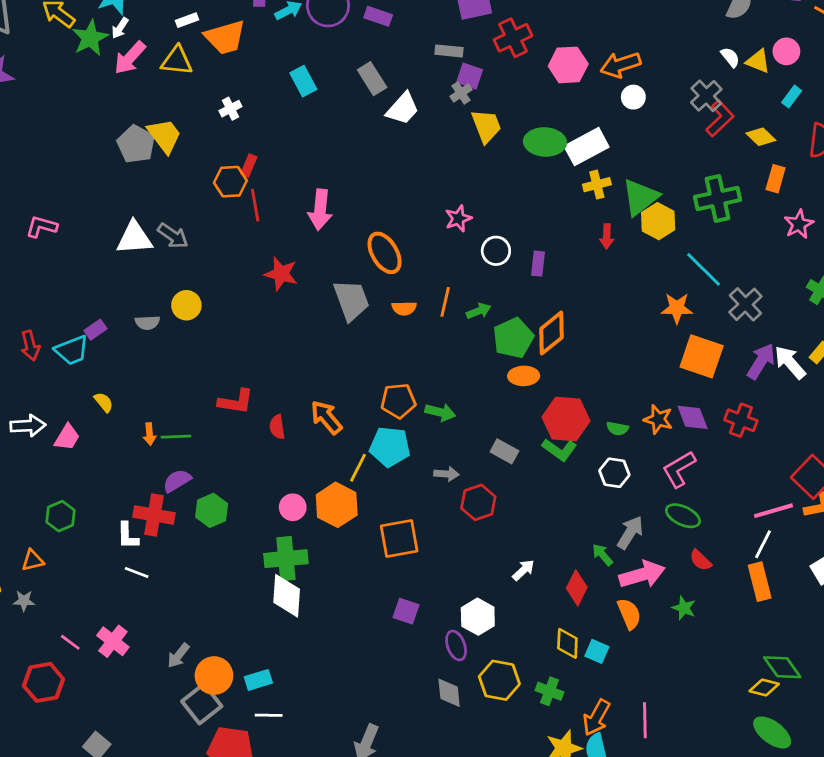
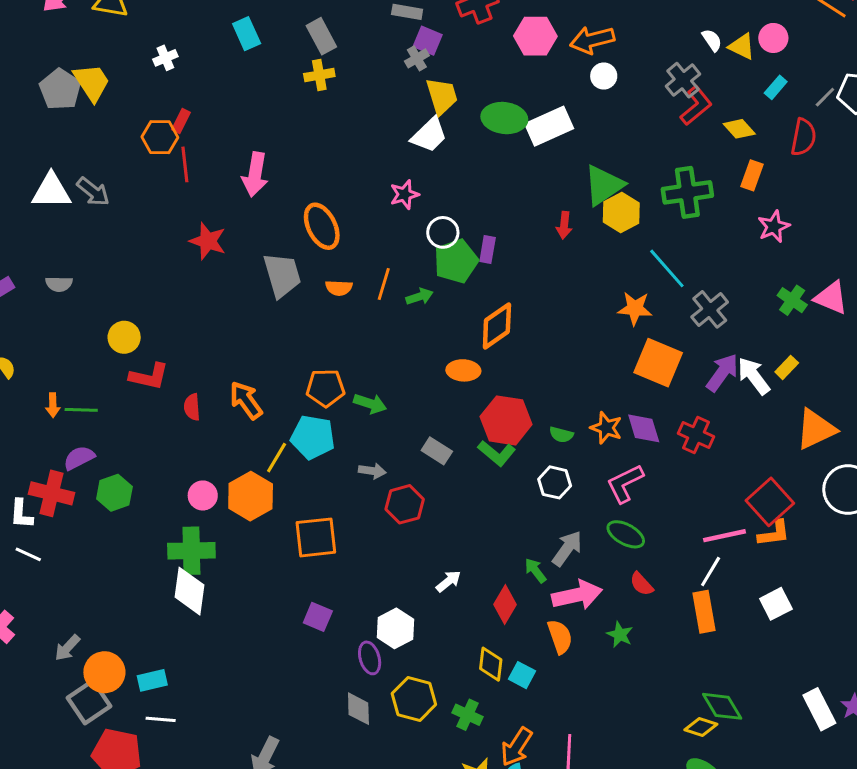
white trapezoid: (403, 109) -> (429, 135), moved
yellow cross: (597, 185) -> (319, 75), moved
yellow circle: (186, 305) -> (124, 337), moved
green pentagon: (513, 338) -> (456, 261), moved

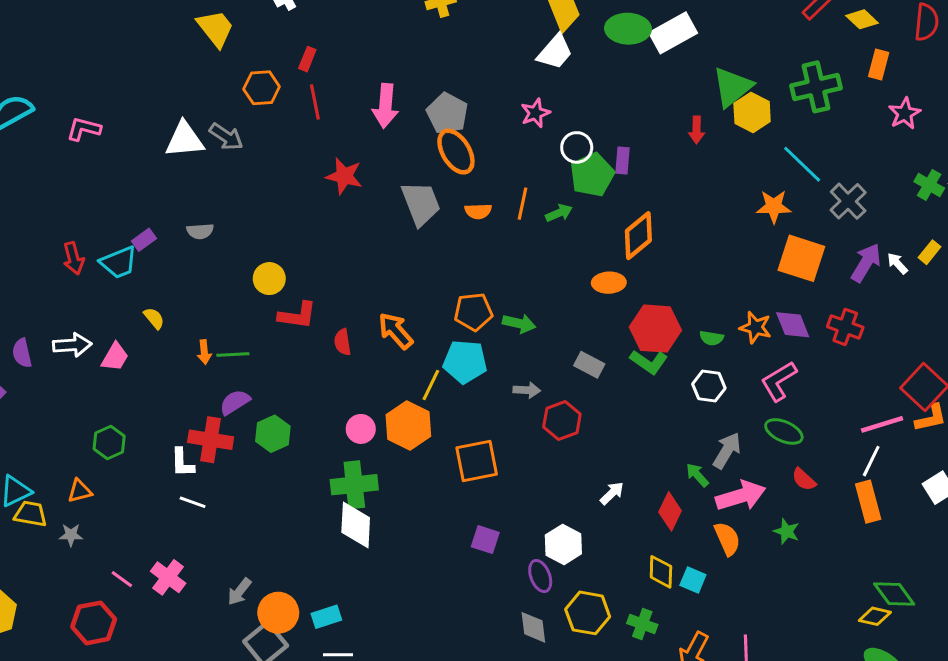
gray pentagon: (60, 89) -> (447, 113), moved
orange hexagon: (160, 137) -> (262, 88), moved
white arrow: (754, 376) -> (897, 263), size x0.6

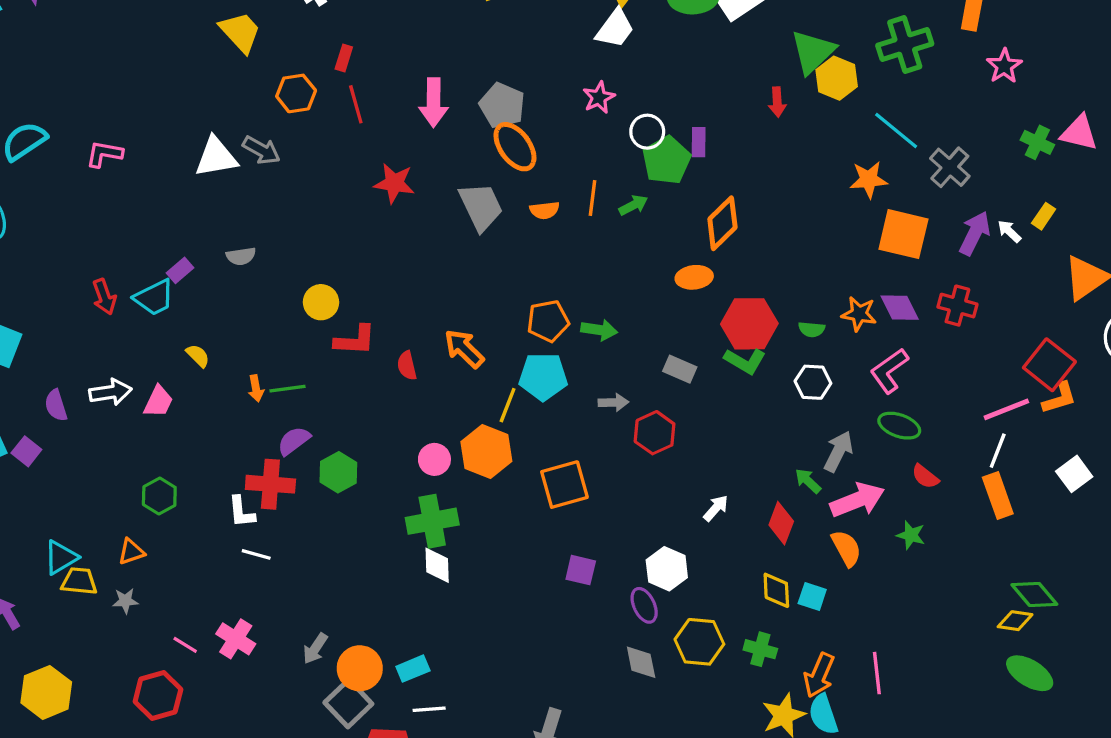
white diamond: (356, 525) -> (437, 565), size x0.7

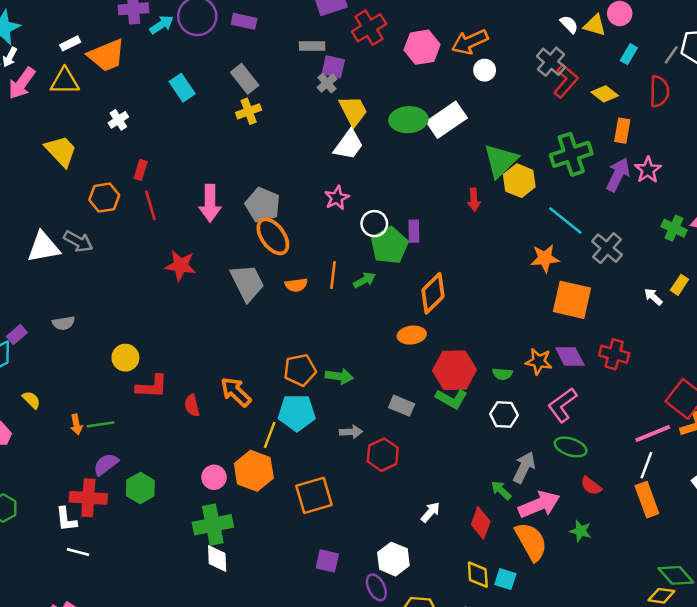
purple arrow: (975, 233) -> (618, 175), moved
orange semicircle: (846, 548) -> (531, 542), size x1.4

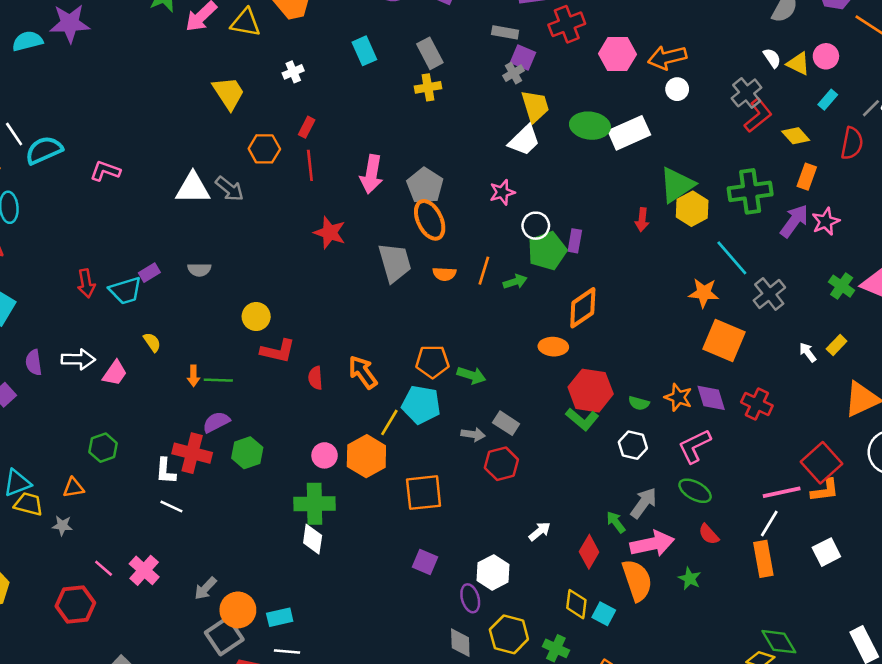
gray rectangle: (402, 406) -> (506, 423), moved

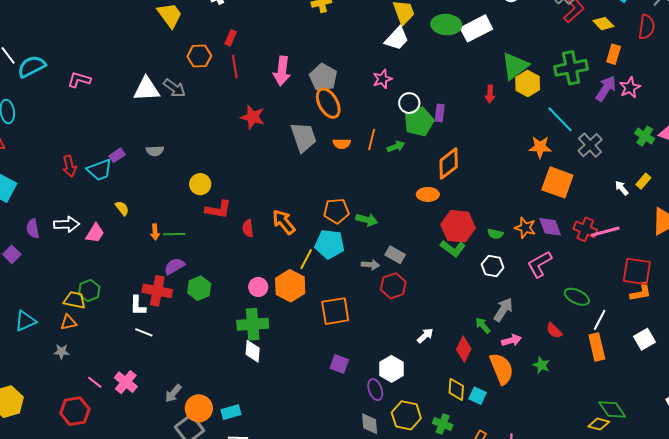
red square: (821, 463) -> (637, 271), turned -36
green ellipse: (695, 491) -> (577, 297), moved
pink line: (782, 492) -> (605, 232), moved
yellow trapezoid: (29, 504) -> (75, 300), moved
pink arrow: (652, 544) -> (511, 340), size x0.6

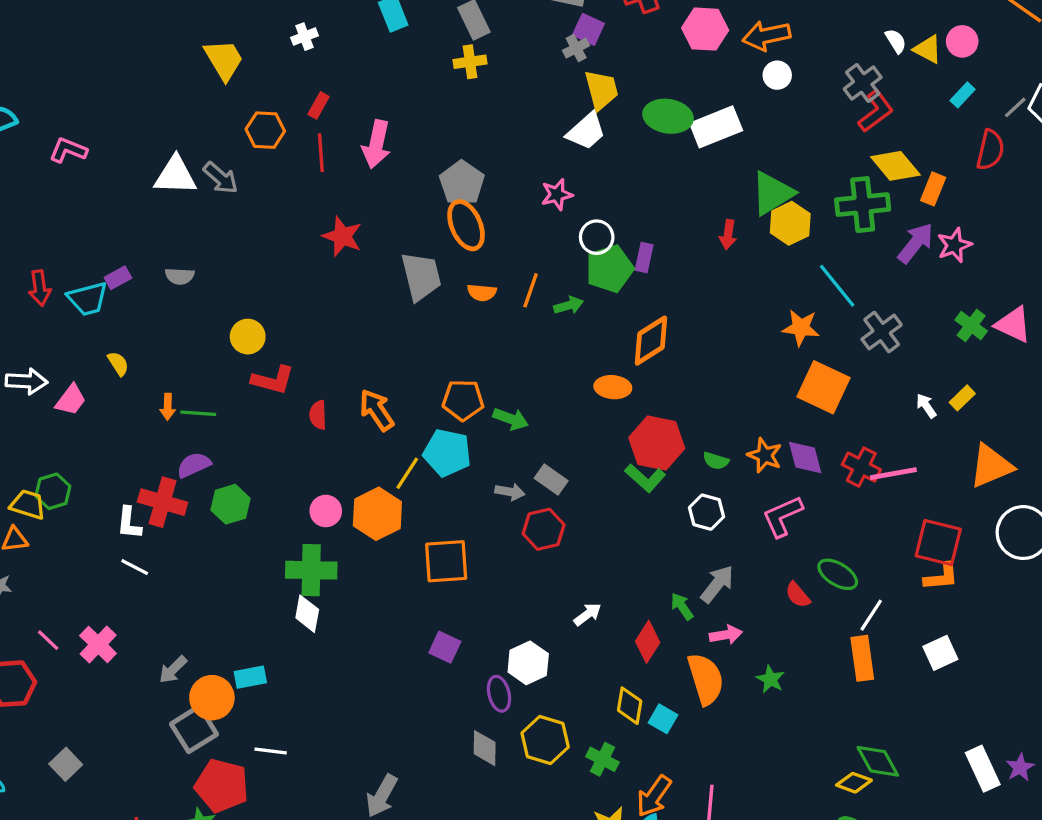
yellow diamond: (603, 24) -> (895, 166), moved, size x1.4
pink arrow: (282, 71) -> (376, 144), moved
red semicircle: (554, 331) -> (798, 595), moved
cyan rectangle: (231, 412) -> (250, 677), moved

